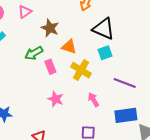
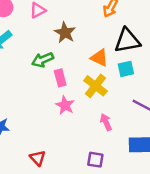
black triangle: (103, 29) -> (127, 41), turned -40
orange triangle: (69, 47) -> (99, 58), moved
pink star: (56, 99) -> (65, 105), moved

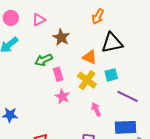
cyan square: (126, 69) -> (111, 75), moved

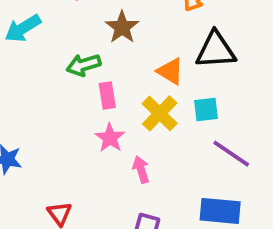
pink arrow: (96, 109) -> (141, 170), moved

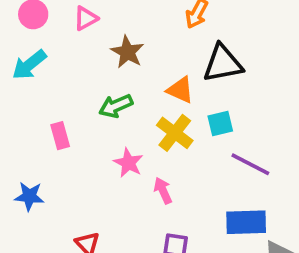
green arrow: (84, 65) -> (116, 106), moved
pink rectangle: (107, 95) -> (60, 136), moved

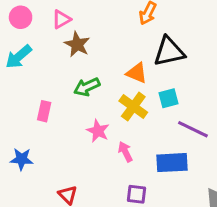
brown star: (127, 52) -> (77, 44), moved
pink rectangle: (60, 136) -> (44, 111), turned 30
blue rectangle: (246, 222) -> (172, 163), moved

